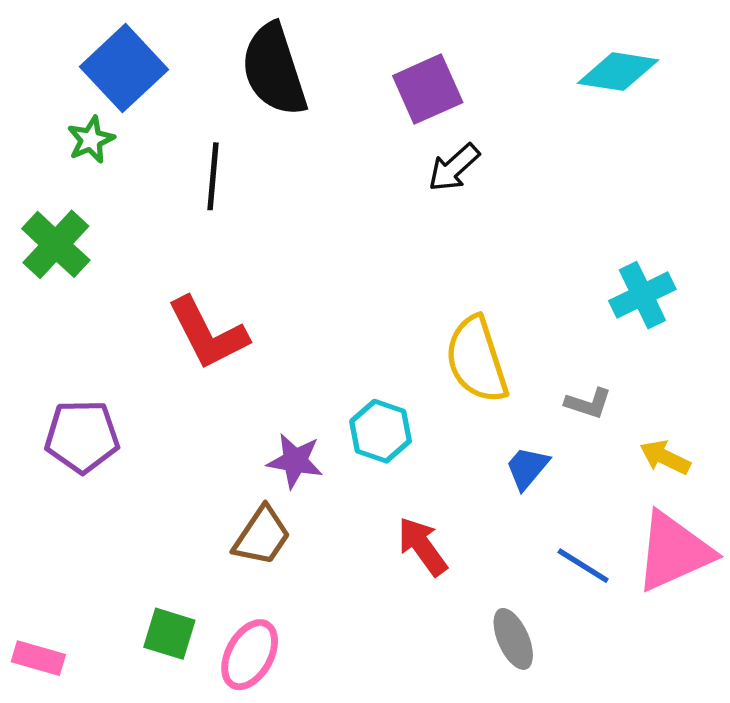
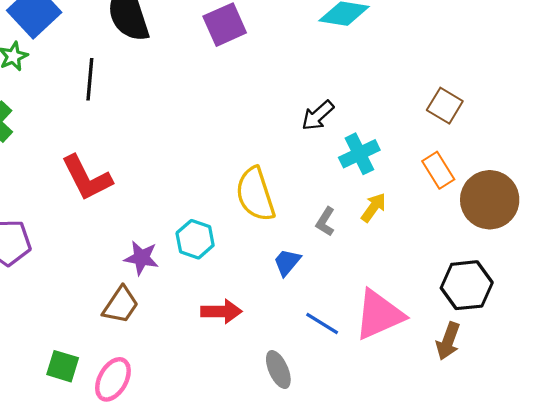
black arrow: (454, 168) -> (318, 115), moved
gray L-shape: (588, 403) -> (325, 222), turned 104
yellow arrow: (665, 457) -> (374, 207), moved, turned 100
red arrow: (422, 546) -> (221, 311), turned 126

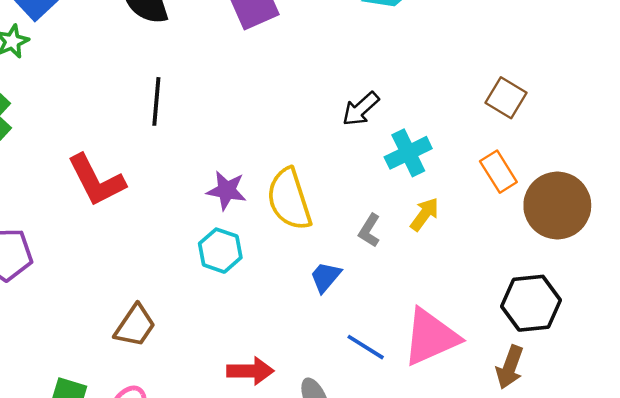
black line: (90, 79) -> (156, 101), moved
purple star: (141, 258) -> (227, 190), moved
red arrow: (221, 311) -> (250, 371), moved

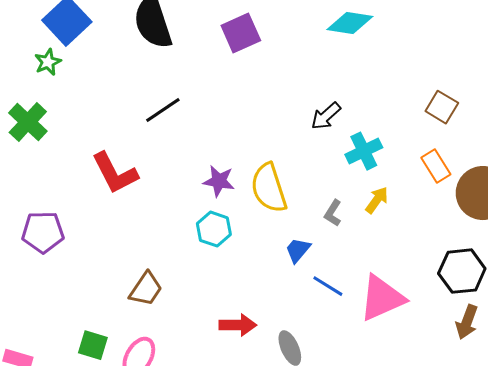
black line: (156, 101) -> (163, 110), turned 51
blue line: (366, 347) -> (328, 286), moved
brown arrow: (510, 367) -> (467, 322), moved

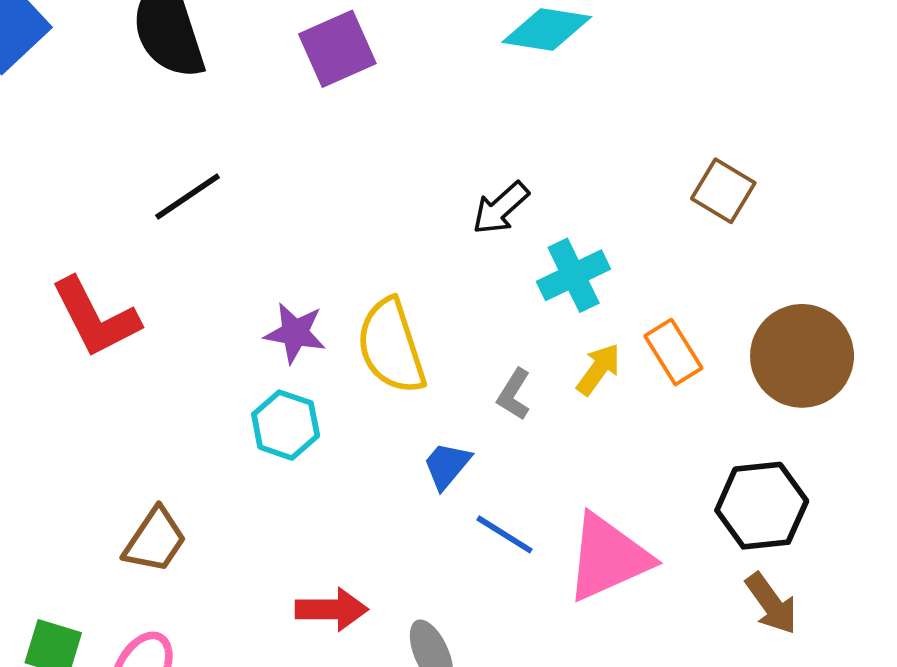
orange rectangle: (436, 166) -> (673, 352), moved
brown arrow: (467, 322) -> (771, 604), turned -56

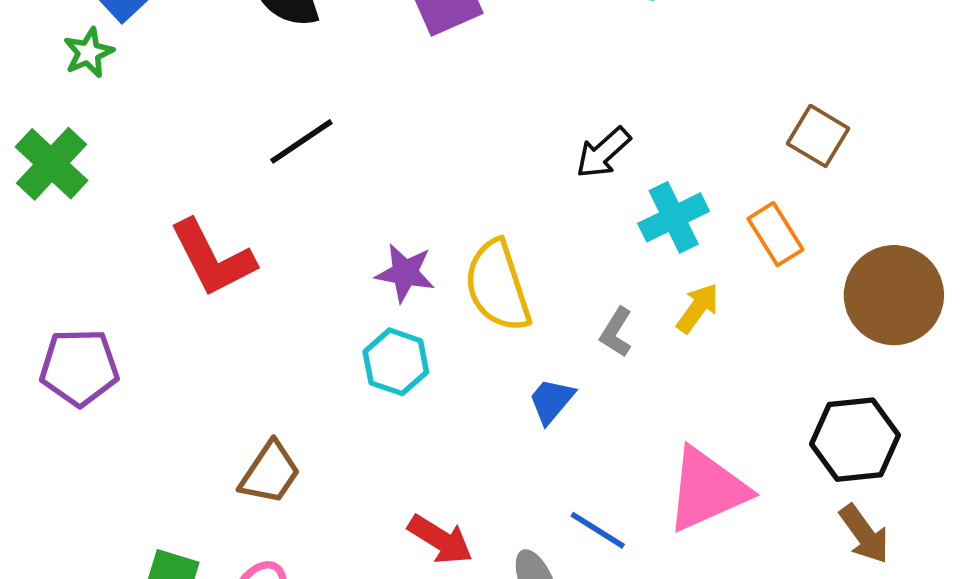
orange rectangle: (673, 352) -> (775, 234), moved
blue line: (504, 534) -> (598, 530), moved
red arrow: (332, 609) -> (440, 540), turned 32

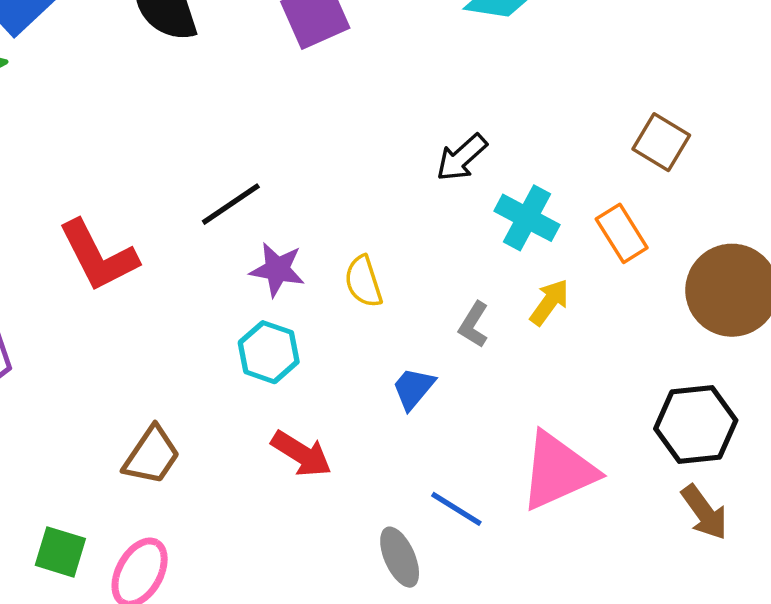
black line: (301, 141) -> (231, 204), moved
cyan cross: (674, 217) -> (527, 218), turned -36
yellow semicircle: (498, 286) -> (363, 282), size x0.6
red arrow: (440, 540) -> (301, 454), moved

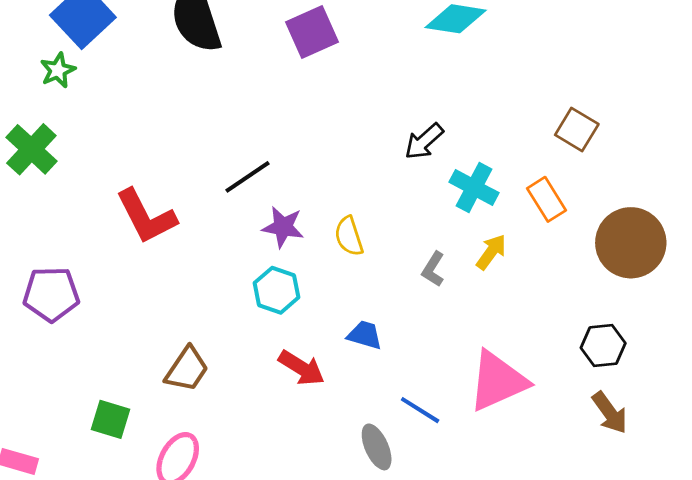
blue trapezoid: (413, 388) -> (365, 335), moved, turned 66
black hexagon: (696, 424) -> (603, 346), size x0.7
green square: (60, 552) -> (110, 419), moved

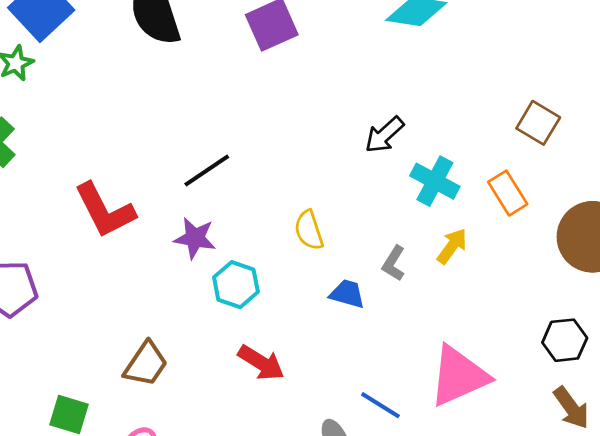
purple star: (283, 227) -> (195, 238), moved
blue trapezoid: (365, 335) -> (347, 294), moved

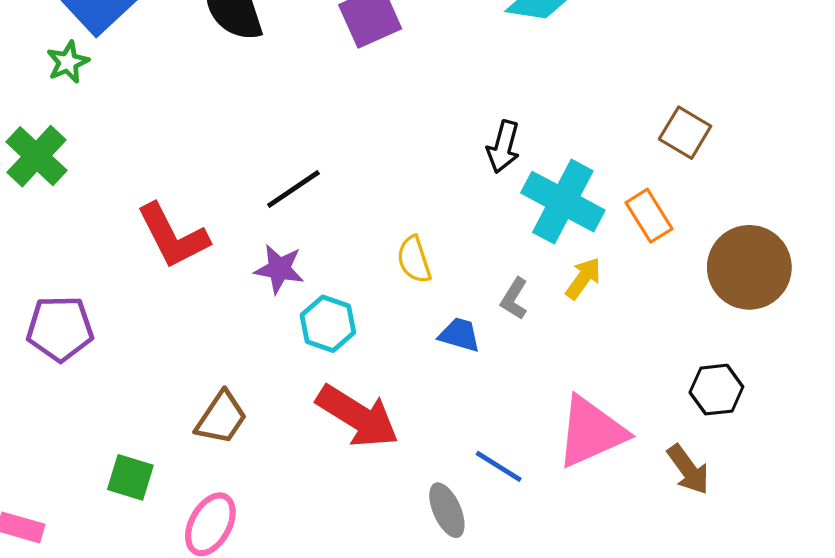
black arrow: (384, 135) -> (503, 147), turned -33
cyan cross: (435, 181) -> (563, 202), size x1.4
red arrow: (261, 363) -> (358, 416), size x1.5
brown arrow: (571, 408) -> (688, 469), moved

